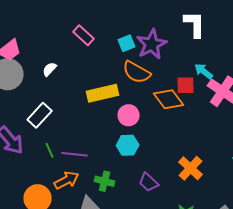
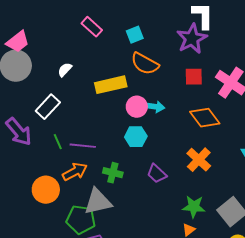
purple star: (152, 44) -> (192, 39), moved
white semicircle: (50, 69) -> (65, 70), moved
cyan arrow: (204, 71) -> (155, 107), moved, turned 150
orange diamond: (169, 99) -> (205, 118), moved

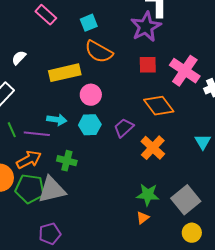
cyan arrow: (155, 107) -> (57, 120), moved
purple trapezoid: (157, 174) -> (124, 128), moved, turned 95
green pentagon: (81, 220) -> (30, 189), moved

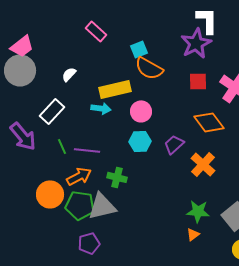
cyan square: (89, 23) -> (139, 49), moved
cyan arrow: (57, 120) -> (101, 108), moved
purple pentagon: (50, 234) -> (89, 243), moved

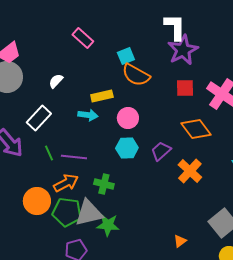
white L-shape: (207, 20) -> (175, 27), moved
yellow rectangle: (115, 89) -> (102, 96), size x0.7
green star: (198, 211) -> (108, 225), moved

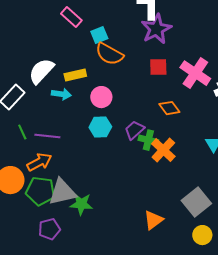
pink rectangle: (83, 38) -> (71, 17), moved
white semicircle: (56, 81) -> (41, 71), moved, size x1.8
orange diamond: (196, 129) -> (169, 108), size x0.7
green cross: (104, 184) -> (148, 140), moved
orange triangle: (180, 241) -> (153, 220), size x1.5

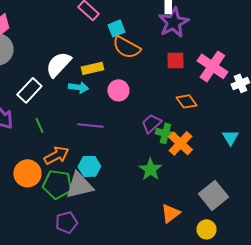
cyan hexagon: (100, 127) -> (89, 166), moved
purple line: (47, 136) -> (90, 125), moved
green star: (81, 204) -> (150, 169), moved, turned 30
yellow circle: (202, 235) -> (206, 229), moved

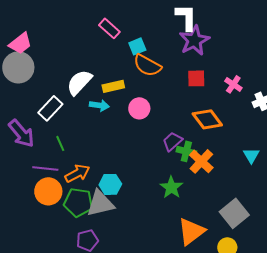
pink cross: (212, 66) -> (233, 84), size x0.6
orange diamond: (186, 101) -> (207, 119), size x1.4
purple line: (90, 125) -> (45, 168), moved
orange triangle: (170, 213) -> (191, 231), size x1.4

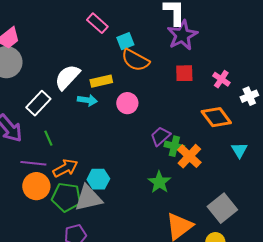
orange diamond: (207, 119) -> (216, 117), moved

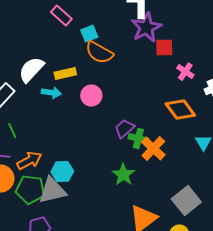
red square: (184, 73) -> (164, 48), moved

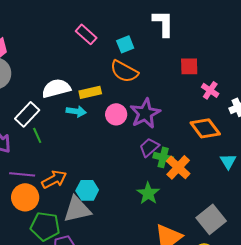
purple star: (146, 28) -> (145, 113), moved
cyan square: (89, 34) -> (125, 44), moved
white semicircle: (31, 70) -> (56, 88), turned 32
green line: (12, 131) -> (37, 135), moved
green pentagon: (30, 190) -> (45, 226), moved

